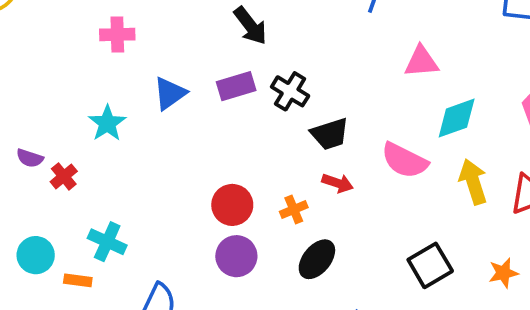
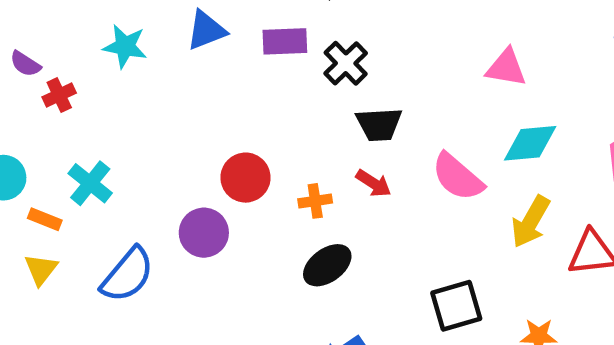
cyan star: (107, 123) -> (125, 46), turned 30
yellow arrow: (473, 182) -> (531, 222), turned -147
purple circle: (236, 256) -> (204, 233), moved

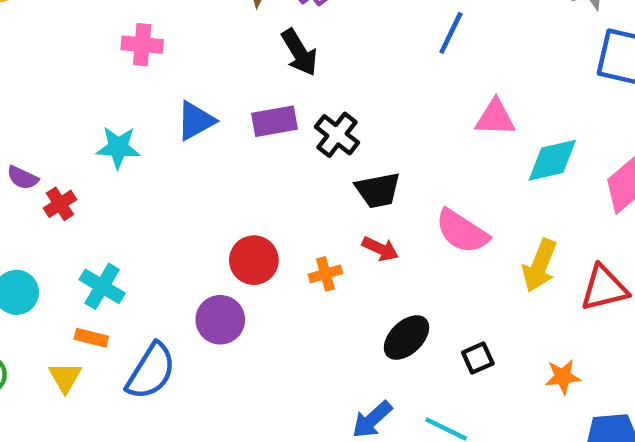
cyan diamond: (530, 143) -> (552, 160), moved
orange rectangle: (45, 219) -> (91, 338), moved
black ellipse: (327, 265) -> (406, 337), moved
black square: (456, 306) -> (478, 358), size x0.6

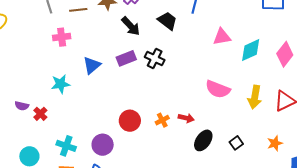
black trapezoid: (378, 190) -> (167, 21), moved, turned -120
red arrow: (380, 249) -> (186, 118), moved
purple circle: (220, 320) -> (103, 145), moved

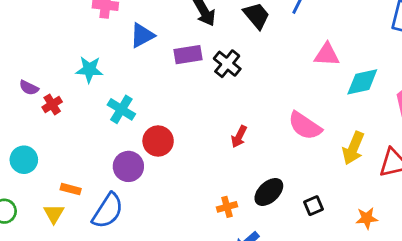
blue triangle: (92, 65) -> (142, 35), moved
red arrow: (186, 118) -> (239, 137), moved, turned 91
orange cross: (162, 120) -> (227, 207), moved
red circle: (130, 121) -> (158, 141), moved
cyan cross: (66, 146) -> (121, 109), moved

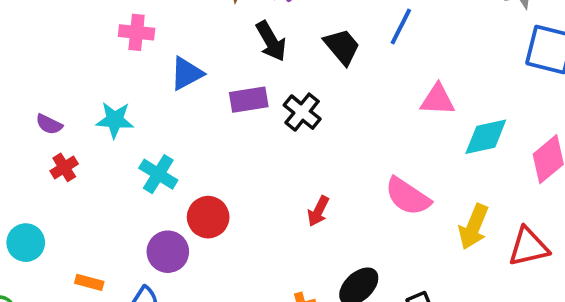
purple semicircle: (29, 88) -> (49, 124), moved

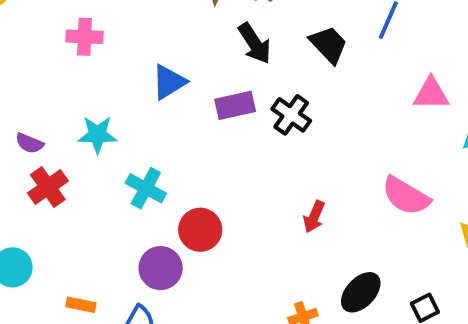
pink cross: (137, 32) -> (85, 37), moved
red cross: (64, 167) -> (48, 187), size x1.4

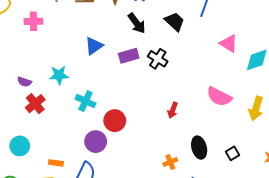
pink cross: (85, 37) -> (33, 21), moved
pink triangle: (431, 94) -> (229, 43), turned 36
black ellipse: (361, 292) -> (199, 148), turned -55

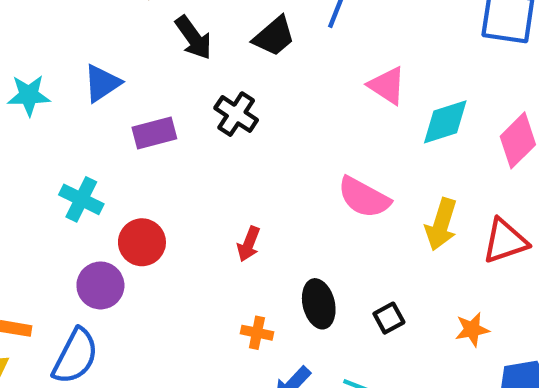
black trapezoid: (175, 22) -> (274, 36), turned 95
purple rectangle: (129, 56) -> (154, 133), moved
cyan star: (59, 75) -> (29, 95), moved
red arrow: (173, 110) -> (249, 244), moved
orange cross: (170, 162) -> (257, 333), turned 32

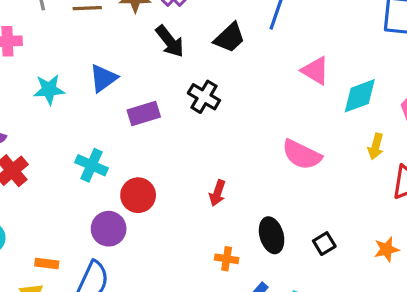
yellow arrow: (441, 224) -> (376, 146), moved, size x0.7

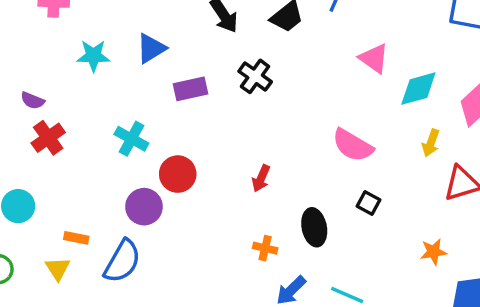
black square: (324, 244) -> (368, 203), moved, turned -35

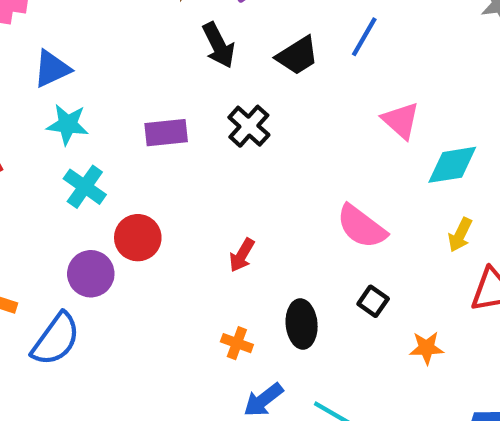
blue triangle: (151, 48) -> (52, 69), moved
cyan star: (93, 56) -> (68, 124), moved
orange star: (433, 252) -> (427, 348), moved

